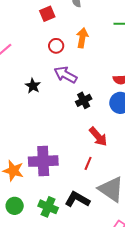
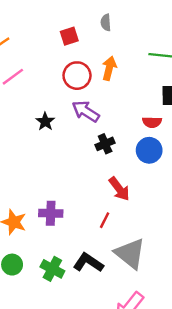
red circle: (56, 46) -> (77, 76), size x1.5
purple cross: (43, 161) -> (51, 213), size x0.7

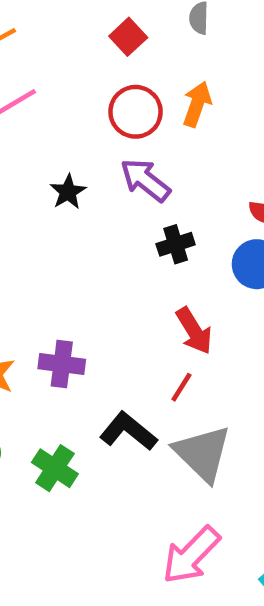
red square: (69, 36) -> (128, 37), turned -30
red line: (105, 220) -> (181, 387), moved
black L-shape: (88, 263) -> (128, 431), moved

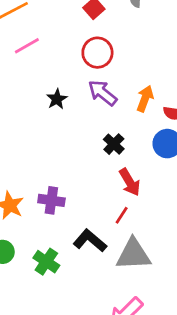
orange arrow: (197, 104) -> (145, 99), moved
black cross: (176, 244) -> (114, 144), moved, turned -30
gray triangle: (203, 453) -> (133, 254), turned -48

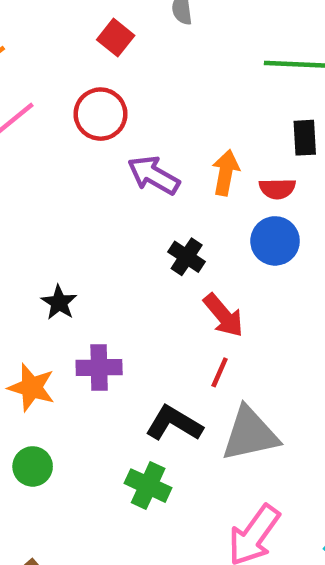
red circle: (97, 53) -> (100, 114), moved
black star: (57, 99) -> (59, 303), moved
green cross: (46, 262) -> (148, 486), moved

